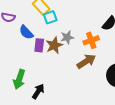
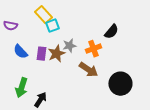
blue semicircle: (26, 32) -> (20, 52), moved
brown arrow: (86, 61) -> (88, 70), turned 66

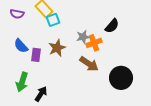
purple semicircle: (10, 26) -> (17, 14), moved
gray star: (69, 46) -> (83, 37), moved
purple rectangle: (41, 54) -> (36, 55), moved

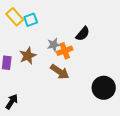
cyan square: (53, 20) -> (31, 20), moved
black circle: (121, 78) -> (104, 88), moved

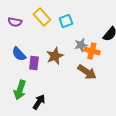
cyan square: (31, 20) -> (66, 21), moved
orange cross: (65, 51) -> (92, 51), turned 35

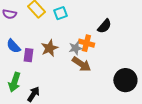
gray star: (81, 45) -> (75, 48), moved

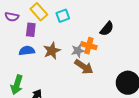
blue semicircle: (13, 46) -> (27, 51), moved, turned 126
purple rectangle: (28, 55) -> (31, 30), moved

